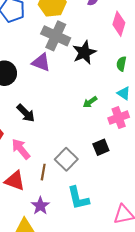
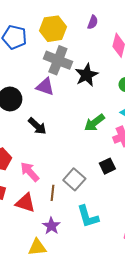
green arrow: (90, 102) -> (95, 123), size x1.5
black arrow: (26, 113) -> (37, 126), moved

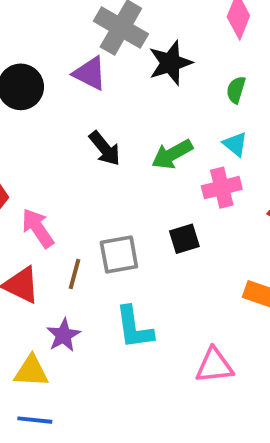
black arrow: (37, 126) -> (105, 148), moved
gray square: (74, 179) -> (119, 255), turned 30

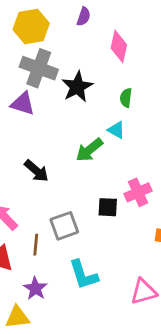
cyan triangle: (235, 144) -> (116, 130), moved
black arrow: (105, 148) -> (36, 171), moved
pink cross: (222, 188) -> (138, 192), moved
black square: (184, 239) -> (108, 207), turned 30

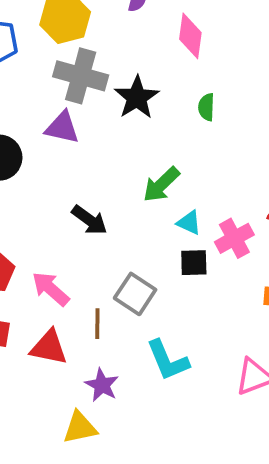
cyan triangle: (116, 130) -> (189, 223), moved
gray square: (64, 226) -> (135, 294), turned -32

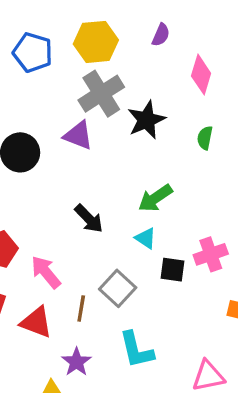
gray cross: (81, 76) -> (101, 94), turned 33
cyan triangle: (189, 223) -> (146, 238), moved

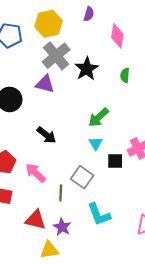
black arrow: (89, 219) -> (46, 135), moved
cyan triangle: (146, 238) -> (96, 143), turned 32
red triangle: (36, 322) -> (36, 220), moved

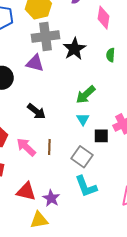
gray cross: (56, 56) -> (46, 37), turned 32
gray square: (82, 177) -> (82, 157), moved
brown line: (61, 193) -> (49, 147), moved

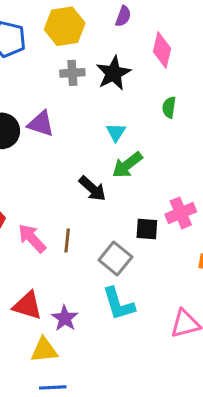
gray cross: (46, 37) -> (72, 73), size x0.6
black star: (74, 49) -> (113, 73), moved
purple triangle: (35, 63) -> (41, 124), moved
black arrow: (36, 111) -> (92, 189), moved
cyan triangle: (83, 119) -> (116, 132), moved

